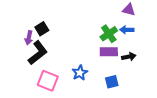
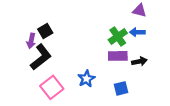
pink square: (48, 81) -> (52, 87), turned 30

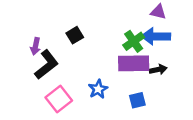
black square: (45, 31) -> (75, 35), moved
blue arrow: (137, 32) -> (156, 36), size x1.6
purple rectangle: (118, 56) -> (134, 63), size x1.4

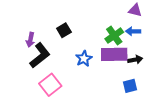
blue arrow: (156, 36) -> (133, 31), size x0.6
blue star: (98, 89) -> (84, 59), moved
blue square: (137, 100) -> (130, 86), moved

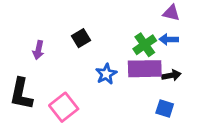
black L-shape: (40, 55) -> (21, 94), moved, turned 140
blue square: (130, 86) -> (165, 109), turned 32

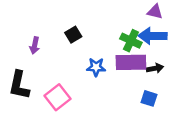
blue arrow: (169, 39) -> (153, 36), size x1.6
green cross: (145, 45) -> (131, 41), turned -30
blue star: (106, 74) -> (96, 67), turned 30

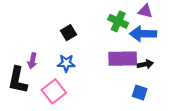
green cross: (131, 41) -> (118, 21), moved
purple arrow: (35, 45) -> (32, 61), moved
blue star: (96, 67) -> (66, 63), moved

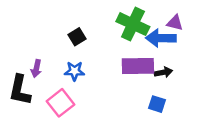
purple triangle: (145, 11) -> (175, 23), moved
green cross: (118, 21) -> (133, 24), size x1.4

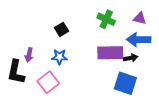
green cross: (133, 24) -> (106, 19), size x0.7
blue arrow: (161, 38) -> (139, 40), moved
blue square: (157, 104) -> (125, 83), size x1.6

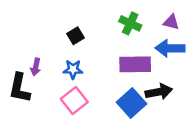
black arrow: (131, 58) -> (159, 92), moved, size x1.5
pink square: (48, 82) -> (74, 100), moved
blue square: (125, 83) -> (131, 103), moved, turned 30

